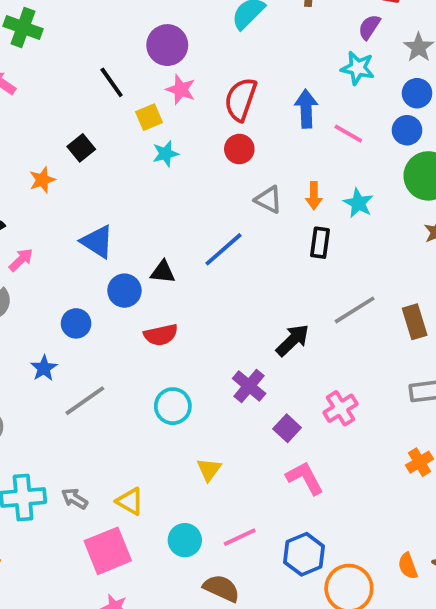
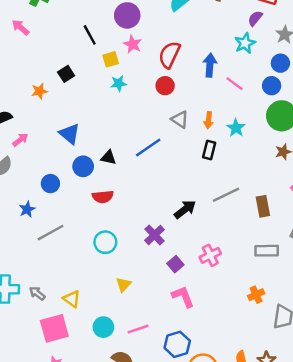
cyan star: (358, 68) -> (245, 43), turned 30

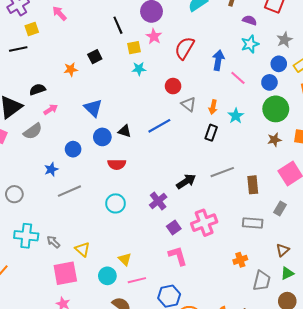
purple semicircle: (255, 18) -> (250, 20), moved, turned 64
red circle: (165, 86) -> (173, 86), moved
pink cross: (210, 255) -> (204, 223), size x1.4
yellow triangle: (124, 284) -> (125, 259), moved, turned -32

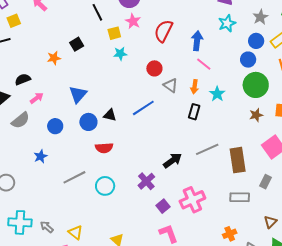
pink line: (238, 78) -> (204, 64), moved
blue triangle: (93, 108) -> (78, 94), turned 30
blue circle: (73, 149) -> (55, 126), moved
brown rectangle: (253, 185) -> (238, 160), size x1.4
gray line: (69, 191) -> (74, 177), moved

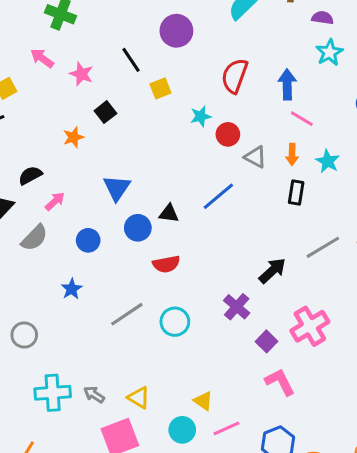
pink star: (133, 21) -> (81, 74), moved
cyan star: (120, 54) -> (201, 116), moved

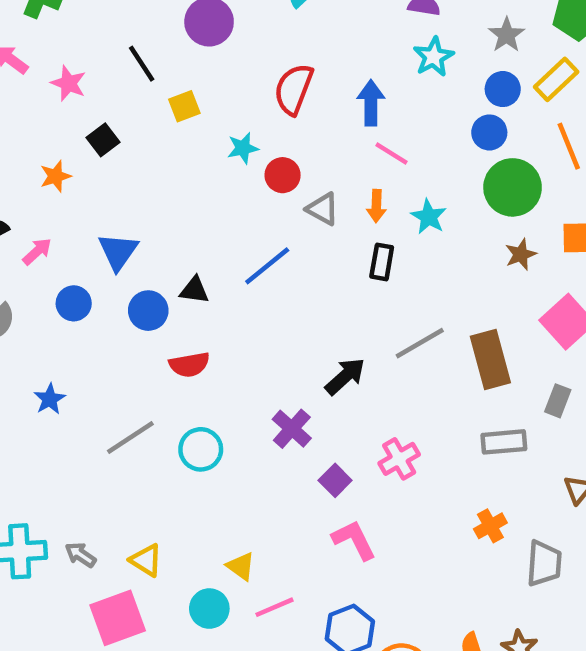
pink arrow: (55, 201) -> (37, 251), moved
blue circle: (88, 240) -> (74, 303), moved
pink cross: (310, 326) -> (399, 459), size x0.7

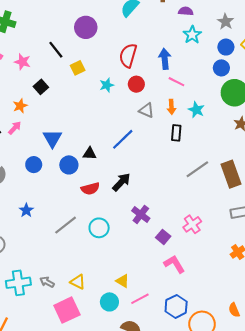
red circle: (283, 175) -> (136, 84), moved
pink arrow: (37, 251) -> (15, 128), moved
black arrow: (345, 376) -> (121, 182), moved

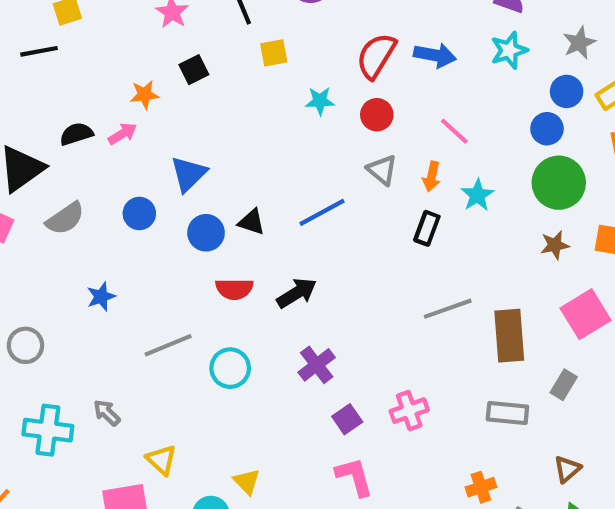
blue arrow: (165, 59) -> (435, 55), moved, turned 90
gray arrow: (47, 282) -> (107, 413), moved

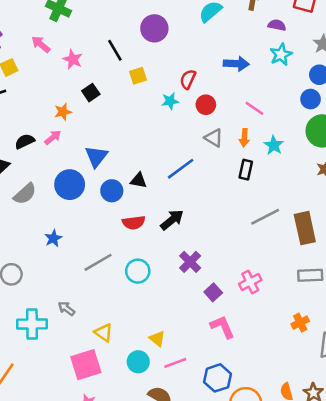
red semicircle: (376, 56) -> (188, 79), moved, size x0.7
blue circle: (139, 213) -> (70, 185), size x1.5

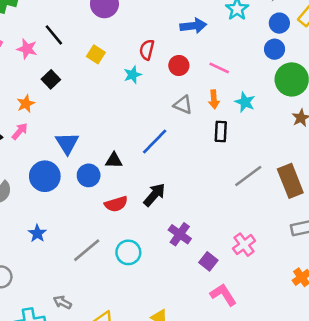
black line: (115, 50) -> (54, 35), moved
yellow square: (138, 76) -> (96, 54), turned -30
red circle: (206, 105) -> (179, 66), moved

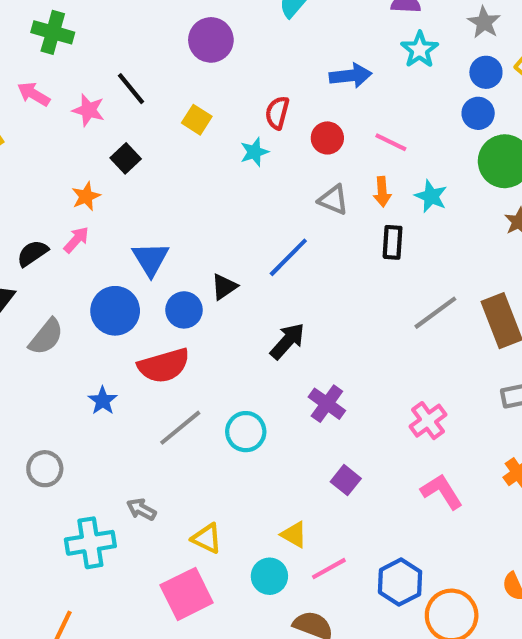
black triangle: (114, 160) -> (224, 287), turned -36
red semicircle: (116, 204) -> (164, 366), moved, size x1.4
purple square: (208, 261) -> (346, 480), moved
pink L-shape: (223, 295) -> (442, 492), moved

